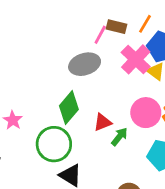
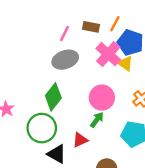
pink line: (100, 35) -> (64, 33), moved
pink circle: (146, 113) -> (102, 98), moved
red triangle: (103, 122) -> (80, 140), moved

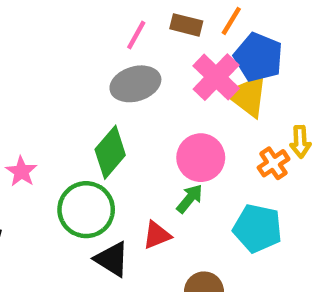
yellow triangle: (125, 64) -> (247, 96), size x1.5

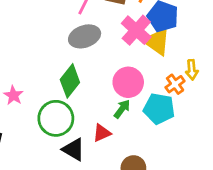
cyan pentagon: (258, 228) -> (159, 109), moved

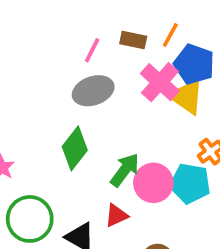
pink circle: (128, 82) -> (153, 183), moved
green arrow: (122, 109) -> (125, 170), moved, size x1.4
green circle: (56, 118) -> (30, 219), moved

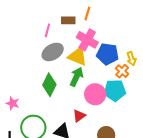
blue pentagon: (194, 64) -> (107, 54), moved
yellow triangle: (187, 97) -> (78, 56), moved
green arrow: (125, 170) -> (76, 77), moved

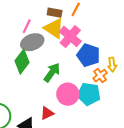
pink line: (47, 30) -> (27, 26), moved
yellow triangle: (78, 56) -> (54, 28), moved
green diamond: (49, 85) -> (22, 62), moved

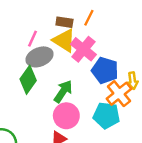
orange cross: (100, 76) -> (119, 94), size x1.5
pink circle: (68, 94) -> (66, 116), moved

